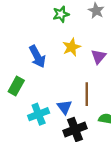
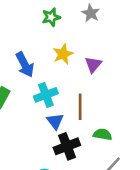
cyan cross: (39, 114) -> (46, 95), moved

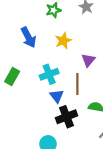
blue arrow: (25, 65) -> (28, 37), moved
purple triangle: (93, 65) -> (88, 60), moved

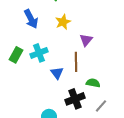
cyan cross: (49, 74) -> (39, 53), moved
black cross: (67, 117) -> (75, 99), moved

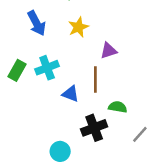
purple triangle: (86, 40) -> (109, 51), turned 32
blue triangle: (57, 73) -> (71, 94), turned -32
gray line: (101, 106) -> (140, 134), moved

